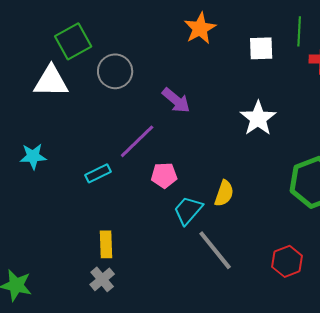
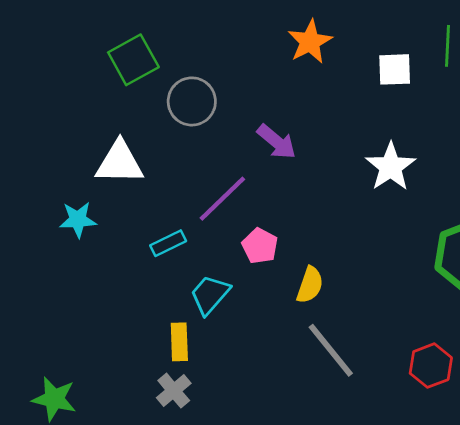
white triangle: (51, 81) -> (120, 163), moved
pink pentagon: (164, 175) -> (260, 246), turned 30
yellow semicircle: (224, 193) -> (310, 285), moved
cyan trapezoid: (188, 210) -> (210, 295), moved

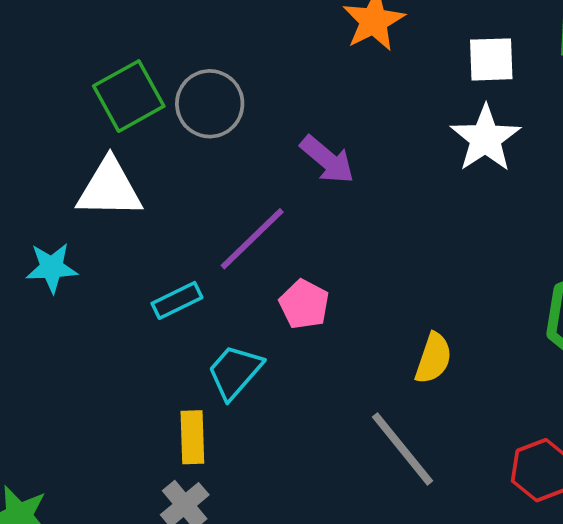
green square: (133, 60) -> (129, 96), moved
white star: (391, 167) -> (485, 138), moved
yellow semicircle: (310, 285) -> (433, 358), moved

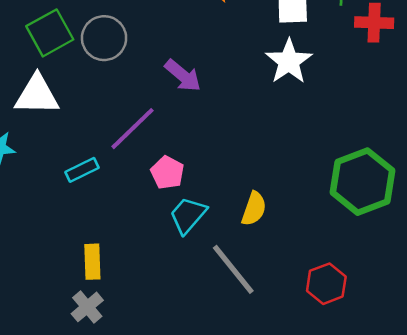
cyan trapezoid: (235, 372) -> (188, 215), moved

